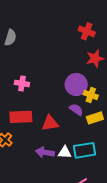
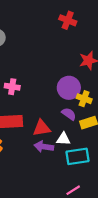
red cross: (87, 31) -> (68, 20), moved
purple arrow: (45, 152) -> (44, 147), moved
white triangle: (65, 152) -> (63, 139), moved

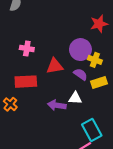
red triangle: (42, 128) -> (55, 66), moved
cyan rectangle: (78, 156) -> (92, 130), moved, turned 70

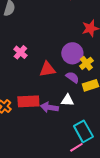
pink cross: (27, 49) -> (20, 52), turned 32
yellow cross: (95, 60) -> (86, 63), turned 32
red rectangle: (26, 82) -> (28, 101), moved

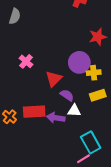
yellow cross: (86, 63) -> (94, 73), turned 32
red triangle: (47, 69) -> (54, 79), turned -36
purple semicircle: (72, 77) -> (67, 95), moved

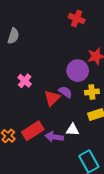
purple circle: (79, 62) -> (78, 71), moved
purple semicircle: (67, 95) -> (65, 92), moved
red rectangle: (34, 112) -> (33, 131), turned -30

